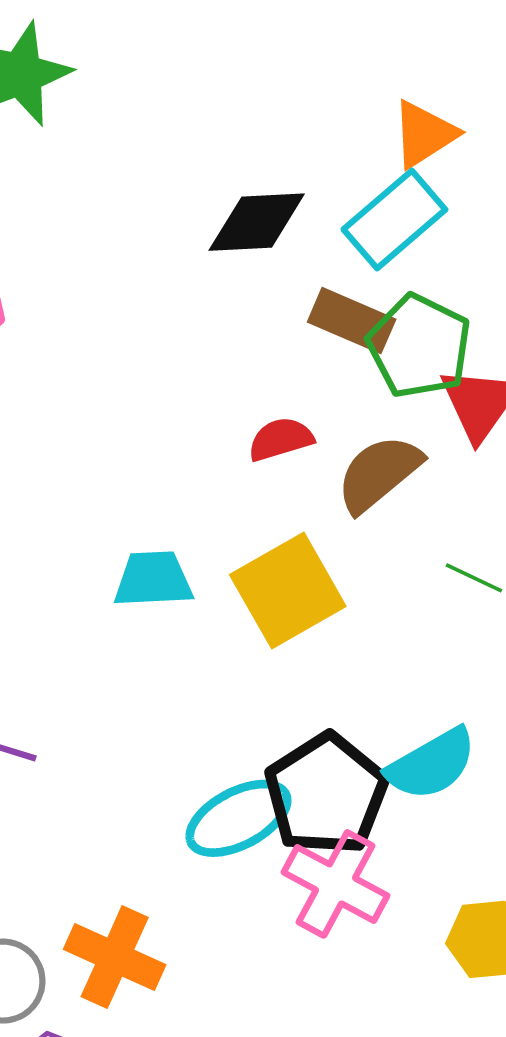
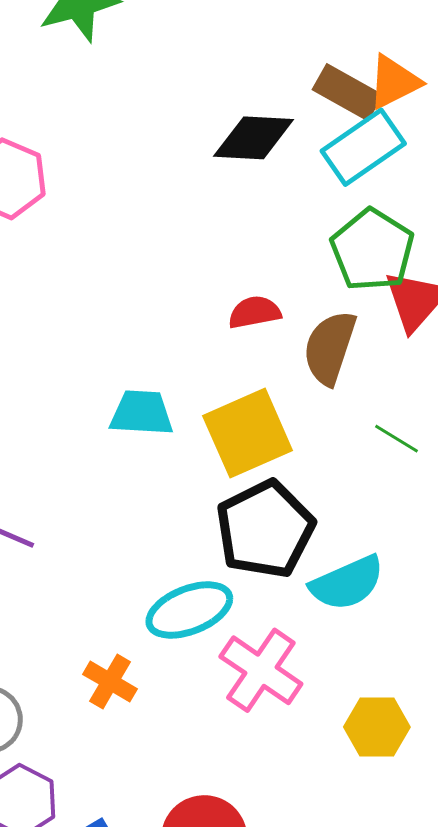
brown rectangle: (352, 321) -> (347, 92), moved
brown semicircle: (379, 473) -> (330, 348), turned -38
black pentagon: (326, 794) -> (265, 529), moved
orange cross: (115, 957) -> (110, 682), moved, size x0.7

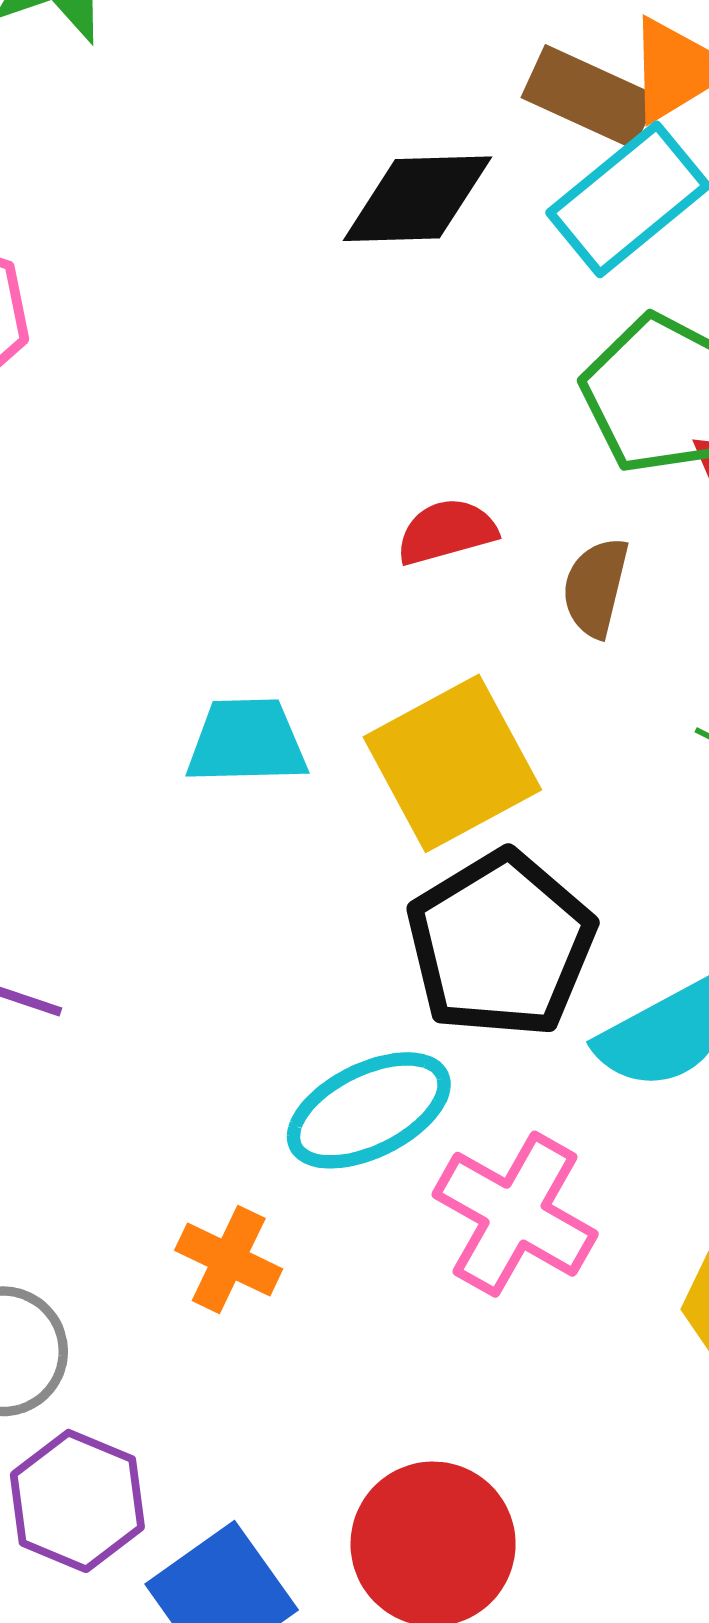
brown semicircle: (330, 348) -> (596, 587), size x0.7

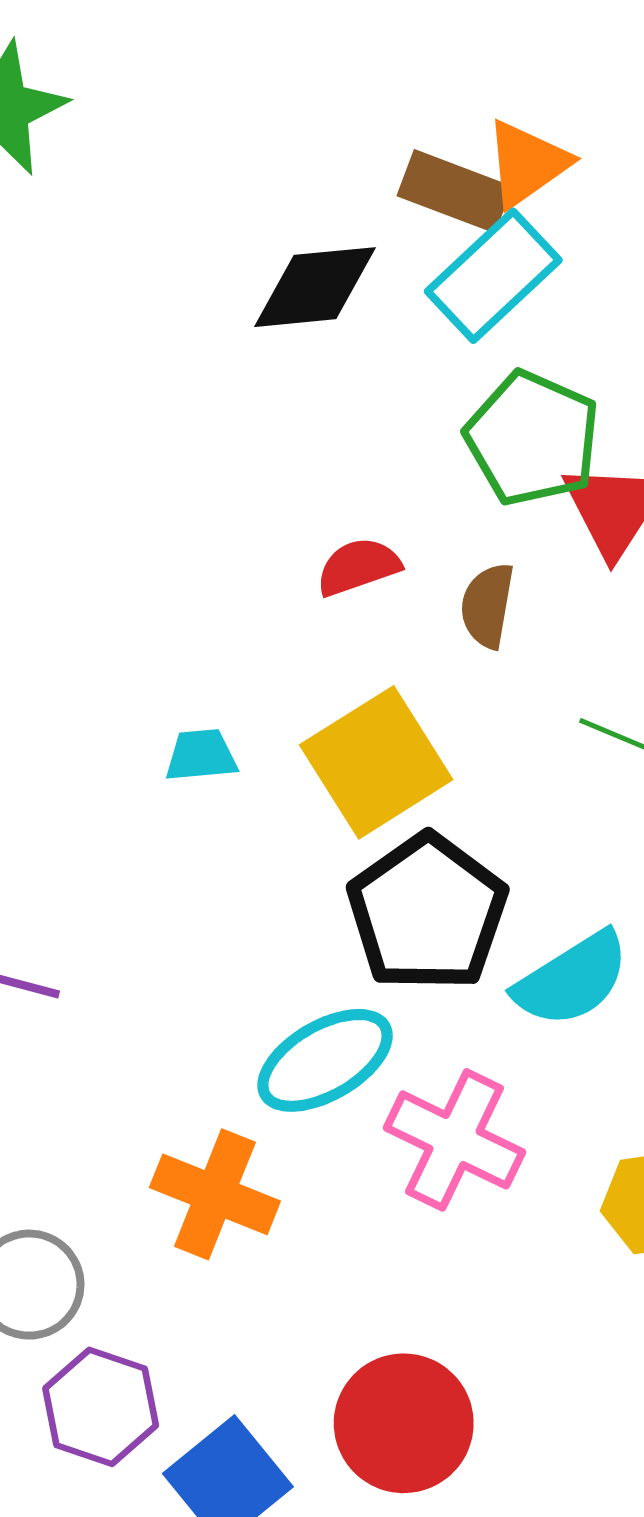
cyan trapezoid: (247, 742) -> (201, 755), size x0.7
orange cross: (229, 1260) -> (215, 1194), size x1.4

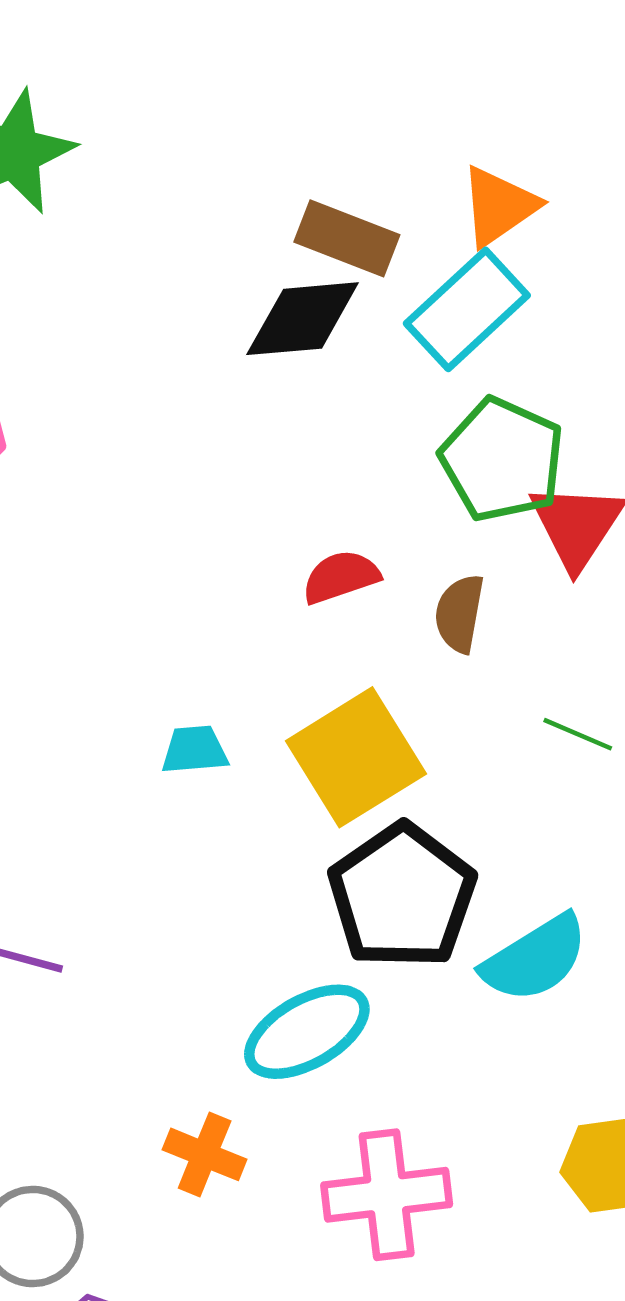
brown rectangle: (455, 191) -> (347, 238), moved
pink cross: (455, 1140) -> (387, 1195), moved, turned -33
orange cross: (215, 1194) -> (205, 1154), size x0.7

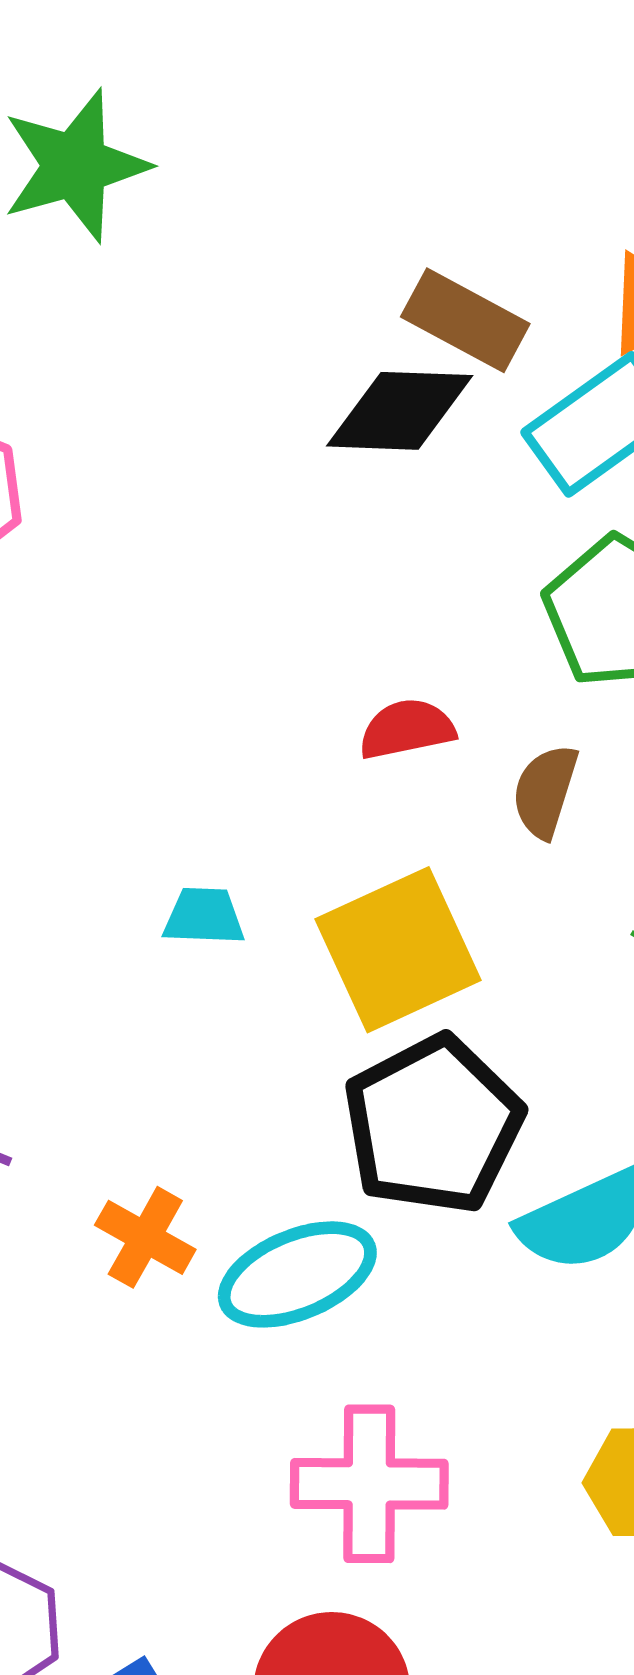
orange cross: (205, 1154) -> (145, 1237), moved

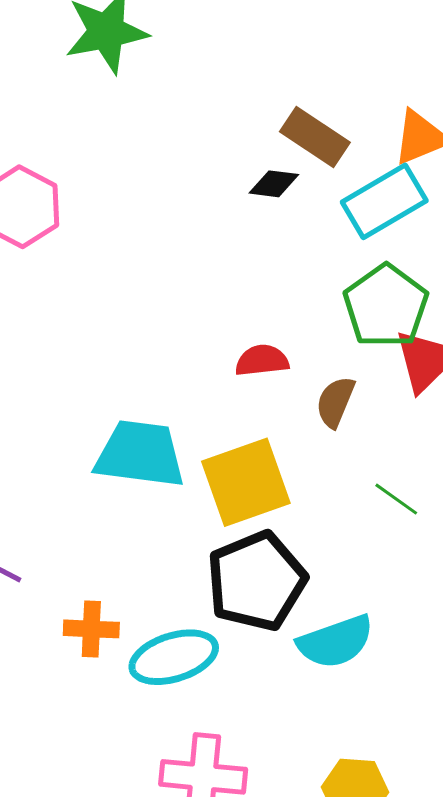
black diamond: (400, 411) -> (274, 184), size x0.6
cyan trapezoid: (204, 916) -> (140, 454), size x2.0
orange cross: (145, 1237) -> (91, 629), turned -32

